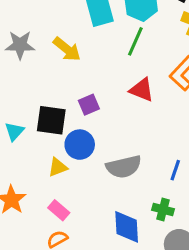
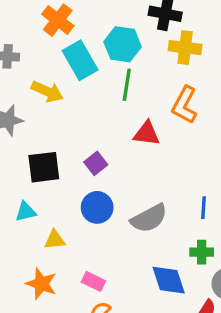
yellow arrow: (67, 49) -> (47, 92), moved
black square: (51, 120) -> (44, 167), moved
cyan triangle: (14, 131) -> (26, 212), turned 50
yellow triangle: (58, 167) -> (55, 240), moved, turned 30

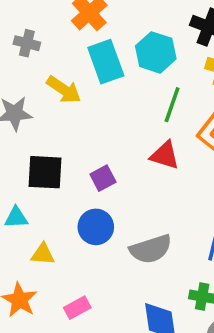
green line: (127, 85) -> (172, 105), moved
pink rectangle: (93, 281) -> (77, 308), turned -65

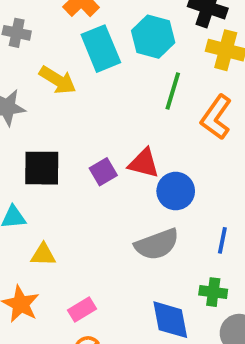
red triangle: (165, 155) -> (144, 163), moved
blue circle: (96, 227) -> (176, 191), moved

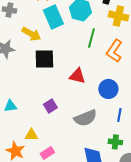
black square: (42, 168) -> (44, 59), moved
purple square: (103, 172) -> (50, 106), moved
blue circle: (176, 191) -> (108, 89), moved
yellow triangle: (43, 255) -> (31, 135), moved

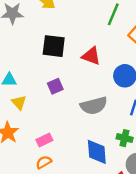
black square: (44, 59) -> (54, 46), moved
yellow triangle: (31, 135) -> (19, 102), moved, turned 40

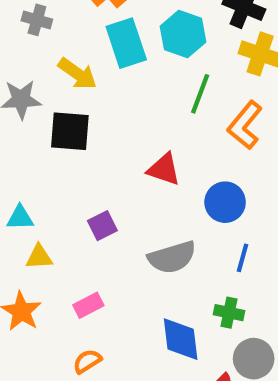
black square: (54, 46) -> (70, 131), moved
yellow triangle: (19, 102) -> (39, 257), turned -49
pink rectangle: (44, 140) -> (88, 305), moved

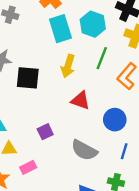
yellow arrow: (77, 74) -> (68, 66), moved, turned 70
gray semicircle: (172, 257) -> (84, 150), turned 44
pink rectangle: (88, 305) -> (28, 167), moved

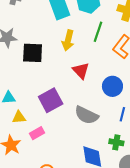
red triangle: (80, 100) -> (81, 71), turned 30
purple square: (45, 132) -> (51, 100), size x1.6

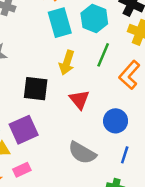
black square: (33, 53) -> (36, 89), moved
purple square: (51, 100) -> (24, 130), moved

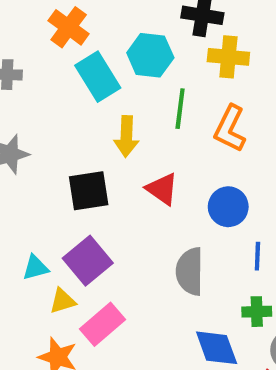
gray semicircle: (82, 153) -> (190, 271), turned 76
pink rectangle: (22, 170) -> (103, 324), size x1.5

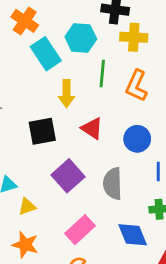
purple square: (88, 261) -> (68, 176), moved
pink rectangle: (103, 324) -> (80, 230), moved

